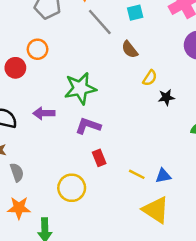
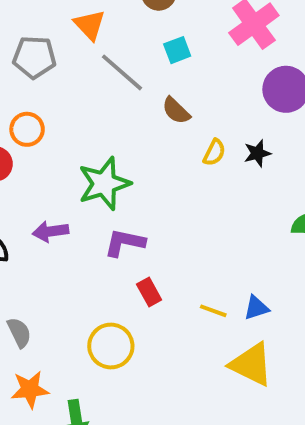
black star: (166, 97) -> (257, 153), moved

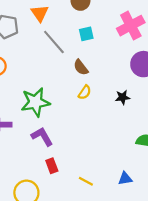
yellow semicircle: (214, 152) -> (85, 92), moved
purple L-shape: (125, 243) -> (42, 137), turned 40
blue triangle: (256, 308) -> (125, 179), moved

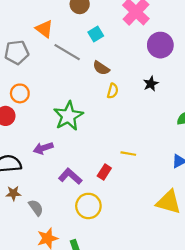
purple L-shape: (42, 137) -> (70, 176), moved
red rectangle: (52, 166) -> (104, 172), turned 72
yellow line: (86, 181) -> (128, 154), moved

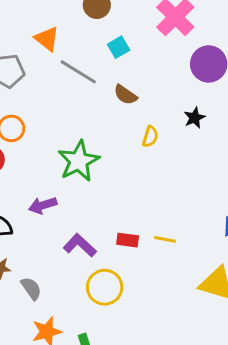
yellow semicircle: (113, 91) -> (150, 137), moved
yellow line: (128, 154) -> (165, 239), moved
red rectangle: (104, 172) -> (128, 240), turned 64

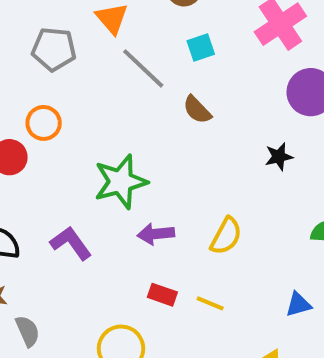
yellow semicircle: (150, 137) -> (226, 236), moved, size x1.4
purple arrow: (43, 205) -> (156, 234), moved
purple L-shape: (80, 245) -> (71, 243), moved

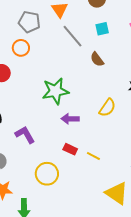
orange circle: (44, 123) -> (21, 48), moved
yellow semicircle: (226, 236) -> (107, 108), moved
purple L-shape: (71, 243) -> (25, 135), moved

